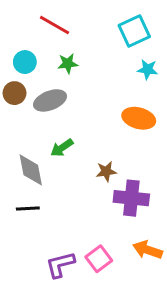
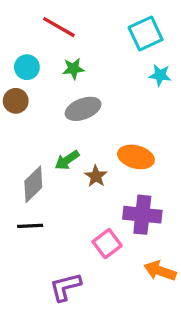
gray ellipse: (50, 100) -> (83, 109), moved
orange ellipse: (139, 118) -> (136, 157), moved
gray diamond: (31, 170) -> (33, 184), turned 56
brown star: (106, 171) -> (96, 176), moved, turned -30
pink square: (99, 259) -> (107, 244), moved

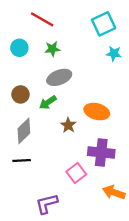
brown circle: (16, 101) -> (20, 94), moved
green arrow: (67, 160) -> (48, 102), moved

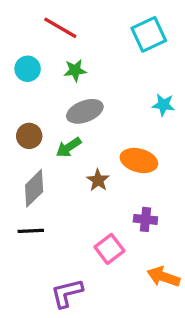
cyan star: (114, 53) -> (163, 105), moved
purple cross: (101, 153) -> (145, 219), size x0.6

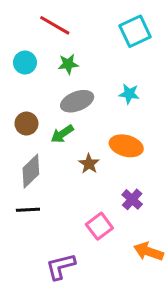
cyan star: (163, 105) -> (129, 94), moved
purple cross: (145, 219) -> (132, 199), turned 36

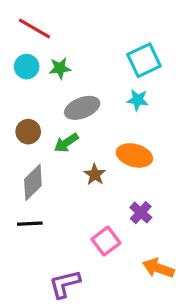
red line: (55, 25) -> (35, 29), moved
cyan square: (135, 31) -> (144, 60), moved
green star: (68, 64) -> (60, 68), moved

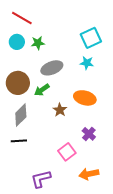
brown circle: (28, 132) -> (18, 83), size x1.5
orange arrow: (158, 268) -> (89, 174), moved, turned -30

